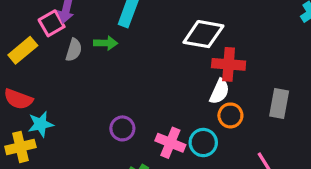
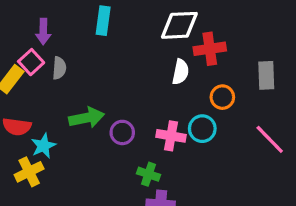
pink square: (52, 23) -> (31, 62), moved
green arrow: (106, 43) -> (87, 118), moved, size x1.5
white semicircle: (219, 91) -> (180, 72), moved

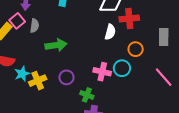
green arrow: (87, 118) -> (56, 45), moved
purple circle: (122, 132) -> (66, 77), moved
yellow cross: (29, 172) -> (38, 81), moved

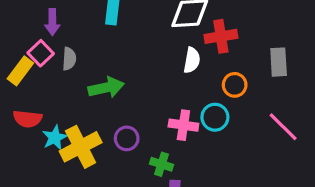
yellow cross: (38, 81) -> (81, 147), size x1.4

